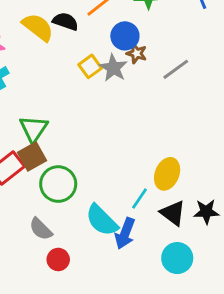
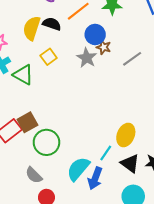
yellow semicircle: (38, 27) -> (32, 28), turned -110
yellow square: (90, 66) -> (49, 57), moved
green triangle: (34, 129) -> (23, 75), moved, turned -35
cyan semicircle: (102, 220) -> (78, 169), turned 85

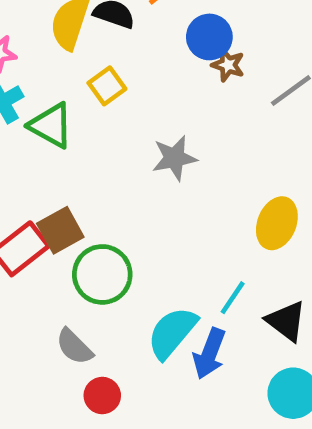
gray star: (87, 58) -> (174, 158), moved, turned 30
yellow ellipse: (126, 135) -> (277, 223), moved

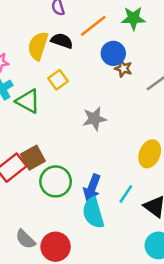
cyan semicircle: (172, 333) -> (93, 213), turned -56
gray semicircle: (74, 347) -> (25, 239), moved
blue arrow: (209, 354) -> (92, 188), moved
red circle: (102, 396) -> (56, 247), size x1.5

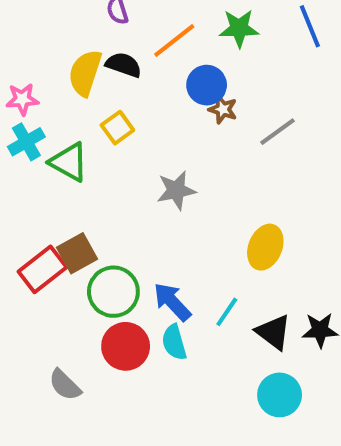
blue arrow: (92, 188) -> (172, 302), turned 116
cyan semicircle: (93, 213) -> (174, 342), size x0.7
red circle: (56, 247) -> (126, 346), moved

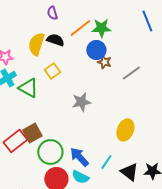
green star: (239, 28) -> (101, 28), moved
cyan semicircle: (174, 342) -> (80, 177), turned -48

